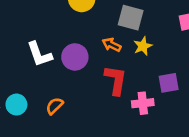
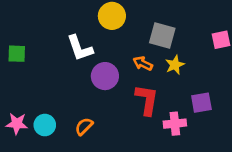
white L-shape: (40, 54) -> (80, 48), moved

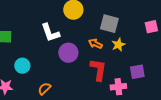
cyan circle: (45, 125) -> (22, 66), moved
orange semicircle: (84, 126) -> (44, 89), moved

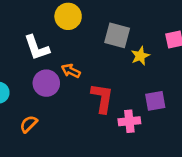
orange arrow: (95, 44) -> (71, 71), moved
yellow star: (118, 45) -> (140, 56), moved
purple circle: (68, 53) -> (46, 83), moved

